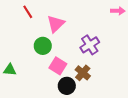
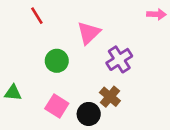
pink triangle: (56, 24) -> (89, 33), moved
pink square: (58, 66) -> (57, 106), moved

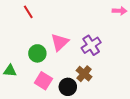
pink triangle: (89, 33) -> (60, 42), moved
green circle: (57, 61) -> (37, 53), moved

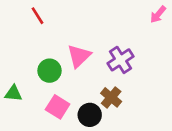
pink arrow: (120, 11) -> (158, 14), turned 128

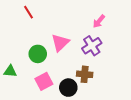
pink arrow: (158, 14) -> (99, 21), moved
brown cross: (111, 97) -> (85, 74), turned -35
pink square: (58, 107) -> (44, 81), turned 30

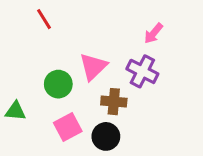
purple cross: (92, 46) -> (142, 71), turned -30
brown cross: (85, 74) -> (114, 102), moved

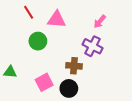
pink triangle: (93, 67) -> (56, 19), moved, turned 48
green circle: (58, 84) -> (38, 41), moved

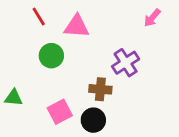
pink arrow: (100, 21) -> (152, 18), moved
purple cross: (93, 46) -> (126, 63), turned 30

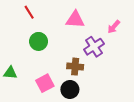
pink arrow: (152, 18) -> (114, 27), moved
pink triangle: (77, 26) -> (75, 19), moved

